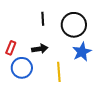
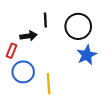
black arrow: (40, 49) -> (28, 36), moved
yellow line: (59, 72) -> (49, 84), moved

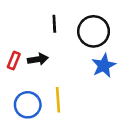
black arrow: (28, 36) -> (38, 59), moved
blue circle: (23, 72) -> (28, 105), moved

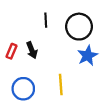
black arrow: (38, 59) -> (32, 50), turned 77
yellow line: (58, 100) -> (61, 84), moved

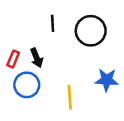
blue star: (88, 56) -> (107, 80), moved, turned 30
blue circle: (23, 89) -> (27, 85), moved

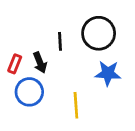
black line: (53, 23) -> (60, 41), moved
blue star: (107, 80) -> (108, 73), moved

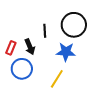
blue star: (108, 73) -> (66, 52), moved
yellow line: (76, 105) -> (57, 79), turned 36

